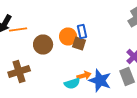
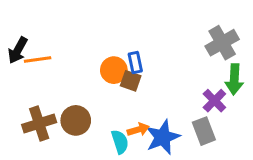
brown circle: (43, 44) -> (76, 120), moved
blue star: (100, 80) -> (163, 137), turned 30
cyan semicircle: (72, 84) -> (120, 142), turned -91

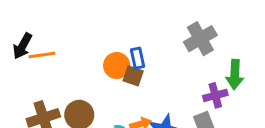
gray cross: (222, 43) -> (200, 39), moved
purple cross: (214, 101) -> (215, 95), turned 30

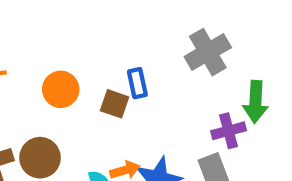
blue rectangle: (138, 58) -> (137, 83), moved
orange circle: (117, 66) -> (61, 89), moved

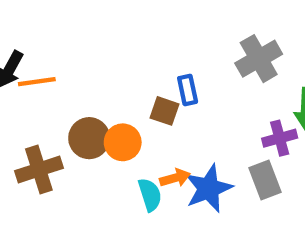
orange circle: (61, 89) -> (123, 142), moved
brown circle: (40, 158) -> (89, 138), moved

